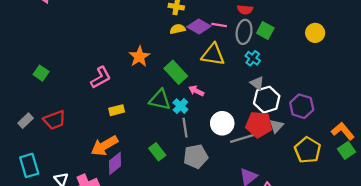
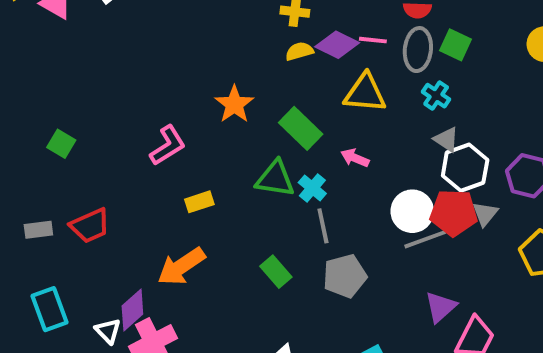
pink arrow: (196, 91) -> (355, 158), moved
gray rectangle: (26, 121) -> (38, 230), turned 40
white circle: (222, 123) -> (412, 211), moved
purple diamond: (115, 163) -> (132, 310), moved

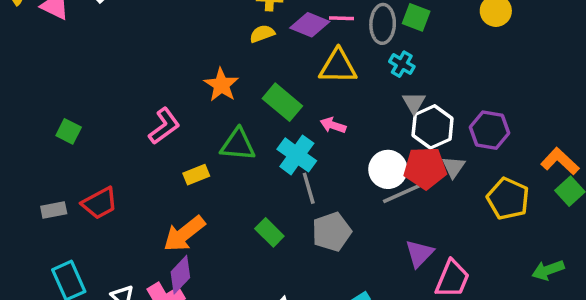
yellow semicircle: (299, 51) -> (262, 34), moved
gray triangle: (446, 139) -> (414, 103), turned 30
green triangle: (275, 179) -> (238, 145), moved
cyan cross: (312, 188) -> (297, 155), size x1.5
purple diamond: (132, 310) -> (180, 275), moved

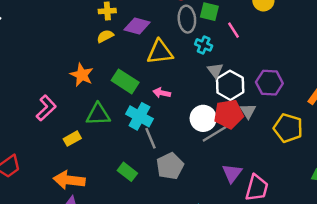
pink line: (342, 18) -> (233, 30), moved, turned 63
orange arrow: (184, 234) -> (69, 180), turned 52

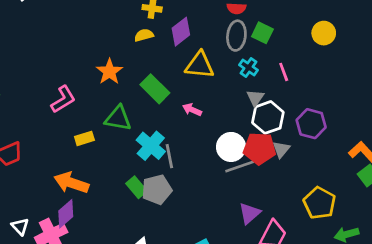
purple diamond: (137, 26) -> (181, 32), turned -65
pink line: (233, 30) -> (284, 72), moved
cyan cross: (139, 116) -> (151, 146), moved
yellow pentagon: (288, 128) -> (319, 203), moved
gray pentagon: (170, 166) -> (157, 190), moved

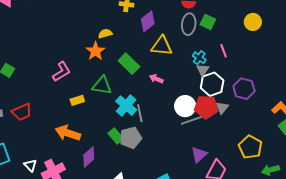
yellow semicircle: (144, 35) -> (105, 34), moved
cyan cross: (249, 68) -> (199, 58), moved
purple diamond: (66, 214) -> (89, 157), moved

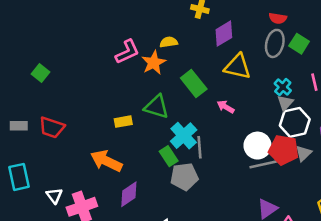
pink L-shape: (62, 72) -> (127, 52), moved
red trapezoid: (22, 112) -> (52, 127), turned 35
green rectangle: (116, 136) -> (169, 156), moved

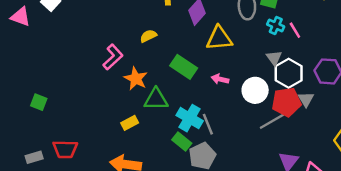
orange star: (154, 63) -> (136, 79), moved
cyan cross: (283, 87) -> (276, 26), moved
white circle: (257, 146) -> (255, 90), moved

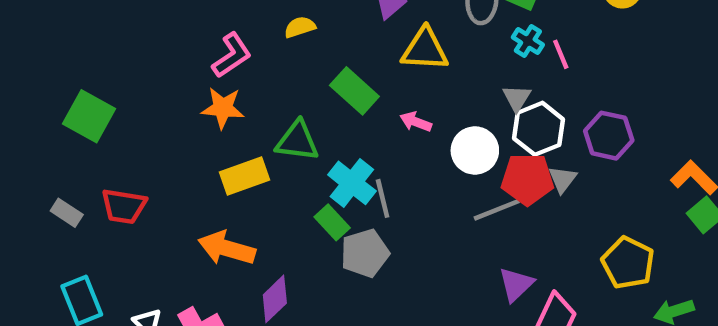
orange star: (136, 79) -> (223, 108), moved, turned -30
green square: (39, 102) -> (89, 116), size x1.6
yellow rectangle: (130, 123) -> (244, 176), size x1.5
gray rectangle: (34, 157) -> (67, 213), turned 42

